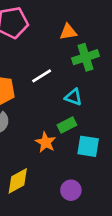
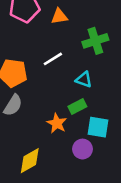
orange triangle: (68, 32) -> (59, 16), moved
purple circle: (71, 190) -> (83, 149), moved

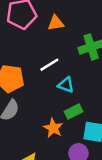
cyan triangle: (84, 80) -> (66, 85), moved

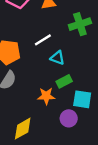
orange star: (53, 128) -> (46, 96), turned -30

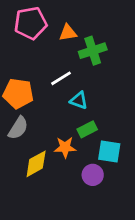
green cross: (80, 24) -> (93, 51), moved
yellow diamond: (23, 129) -> (36, 164), moved

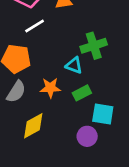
green cross: (93, 51) -> (94, 46), moved
white line: (61, 78) -> (35, 26), moved
orange star: (65, 147) -> (50, 88), moved

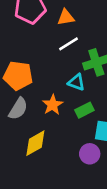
white line: (35, 26) -> (68, 44), moved
orange star: (50, 88) -> (53, 105), turned -30

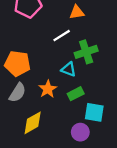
orange triangle: (66, 17) -> (77, 12), moved

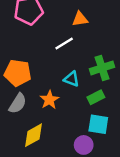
green cross: (86, 52) -> (102, 68), moved
green rectangle: (76, 94) -> (96, 97), moved

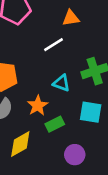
green rectangle: (96, 97) -> (55, 124), moved
cyan square: (98, 124) -> (91, 112), moved

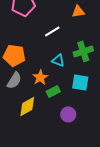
orange triangle: (71, 18) -> (78, 11), moved

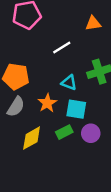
cyan square: (80, 82) -> (76, 109), moved
green rectangle: (53, 91) -> (64, 132), moved
purple circle: (68, 114) -> (91, 133), moved

